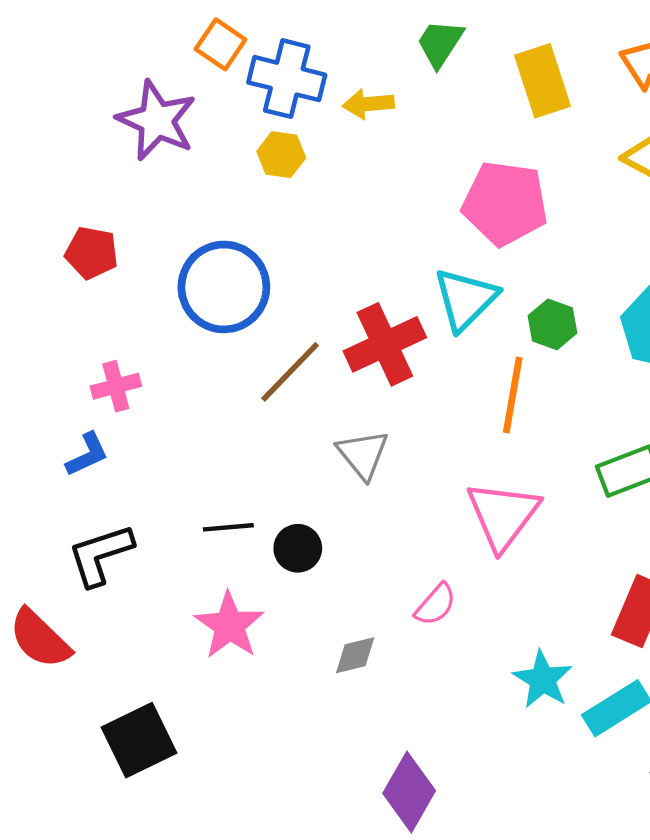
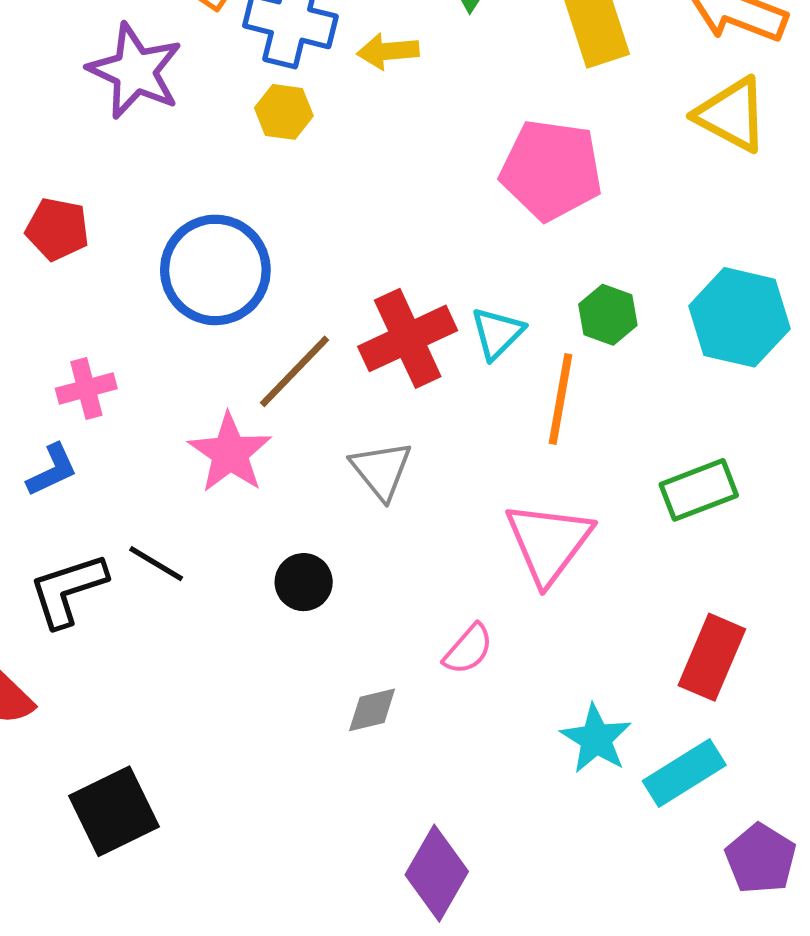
cyan triangle: (465, 299) -> (497, 333), moved, size x0.7
black line: (228, 527) -> (156, 564), moved, turned 36
pink star: (229, 625) -> (230, 453), moved

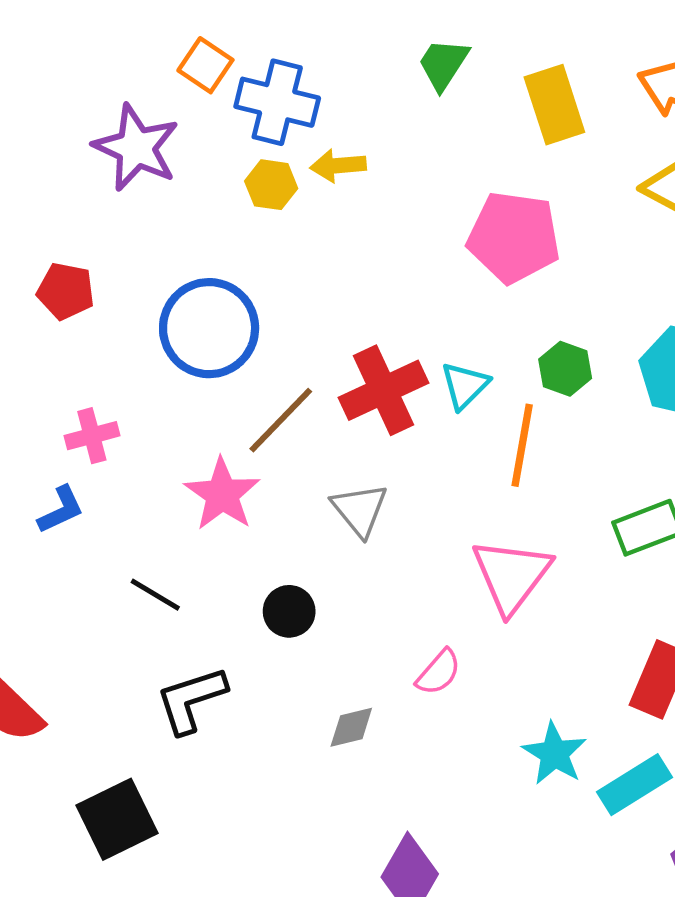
yellow arrow: (388, 51) -> (338, 166), moved
black L-shape: (68, 590) -> (191, 700), moved

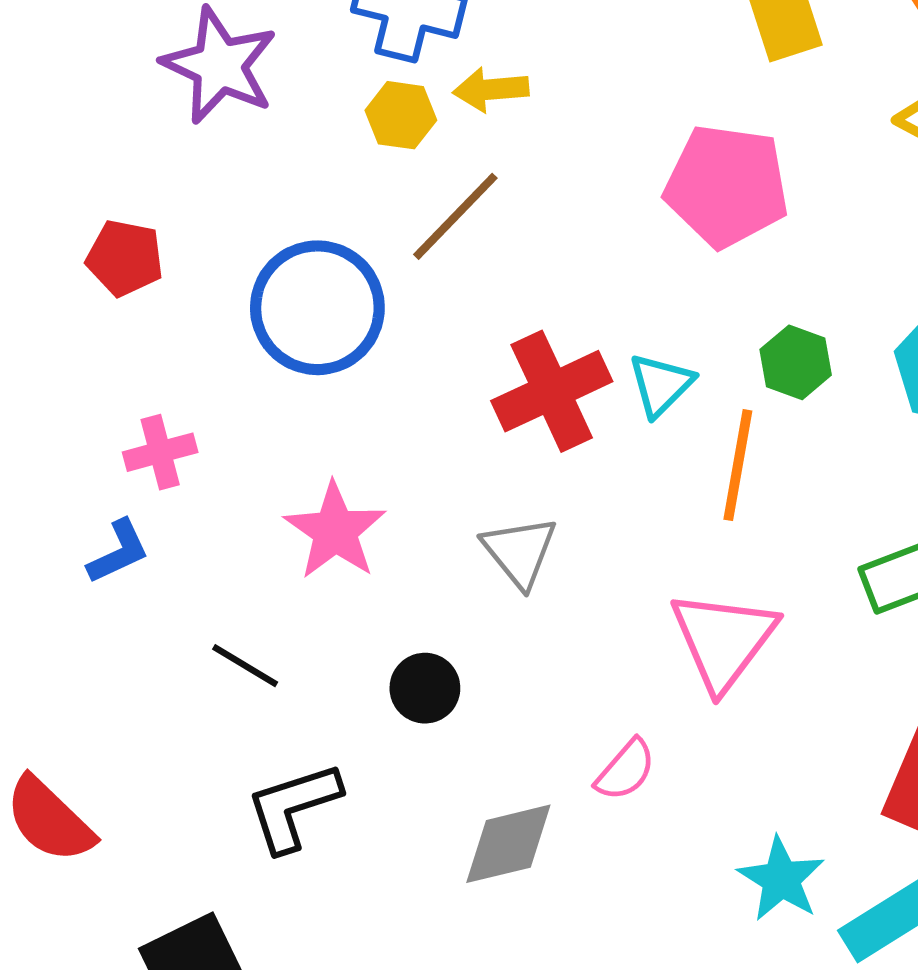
brown line: (281, 420) -> (455, 216), moved
gray diamond: (351, 727) -> (508, 844), size x1.5

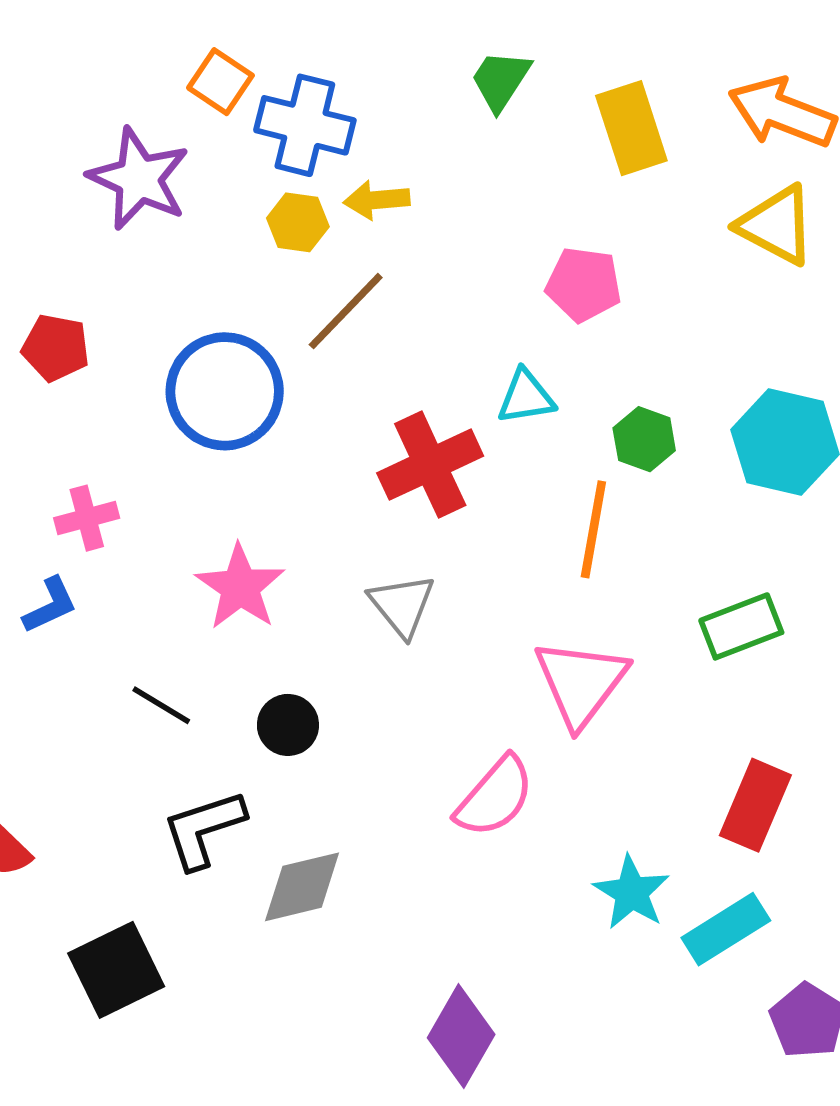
pink pentagon: (727, 186) -> (584, 284), size x0.7
cyan triangle: (661, 385) -> (526, 397), moved, turned 36
black circle: (425, 688) -> (288, 725), moved
pink semicircle: (626, 770) -> (495, 797), size x1.5
gray diamond: (508, 844) -> (302, 887), moved

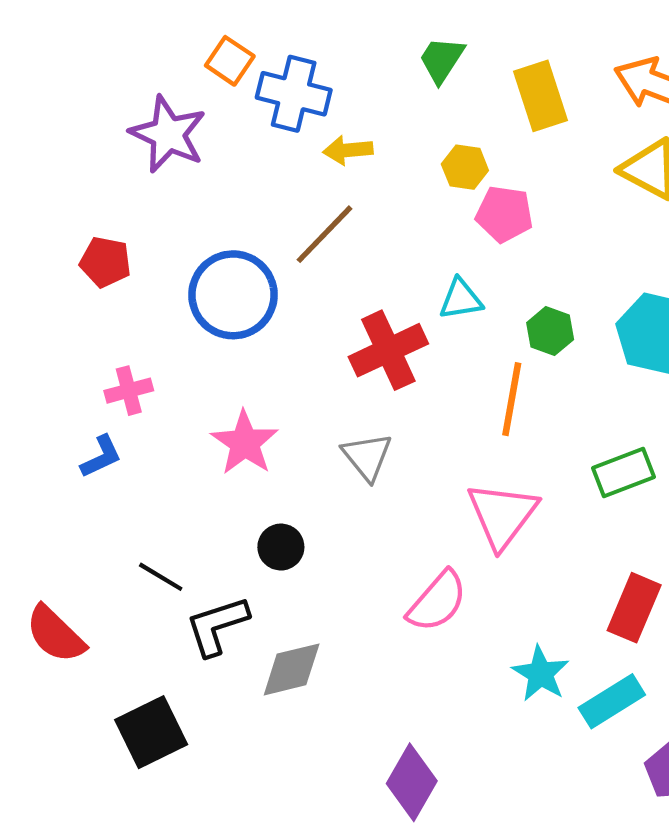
yellow hexagon: (298, 222) -> (465, 167), moved
black line: (161, 705) -> (161, 577), moved

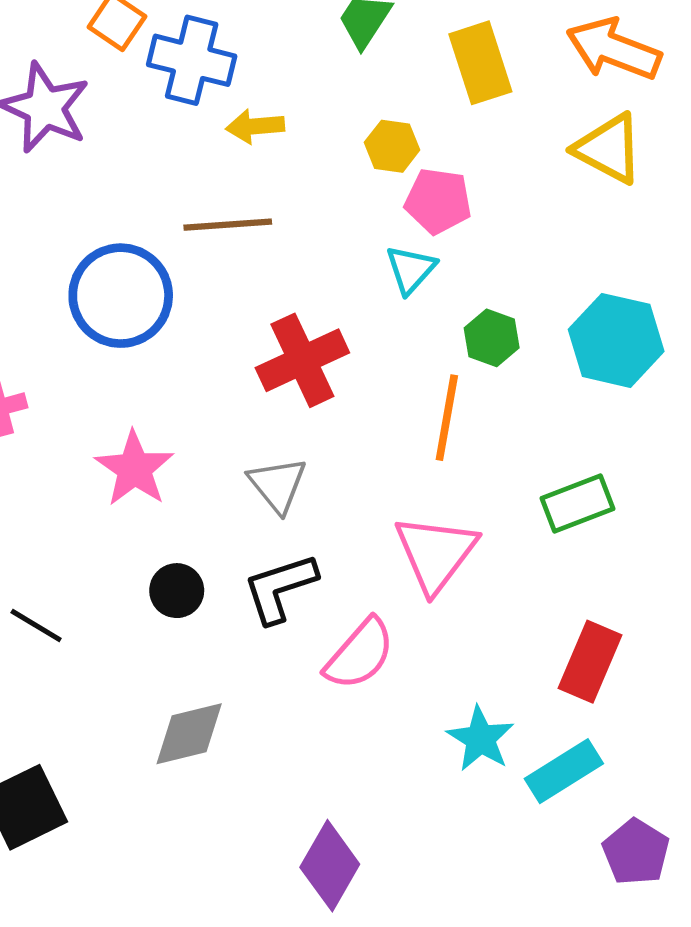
brown line: (325, 234) -> (228, 225), turned 42
cyan triangle: (461, 299) -> (411, 269), moved, turned -39
black L-shape: (217, 626) -> (280, 588), moved

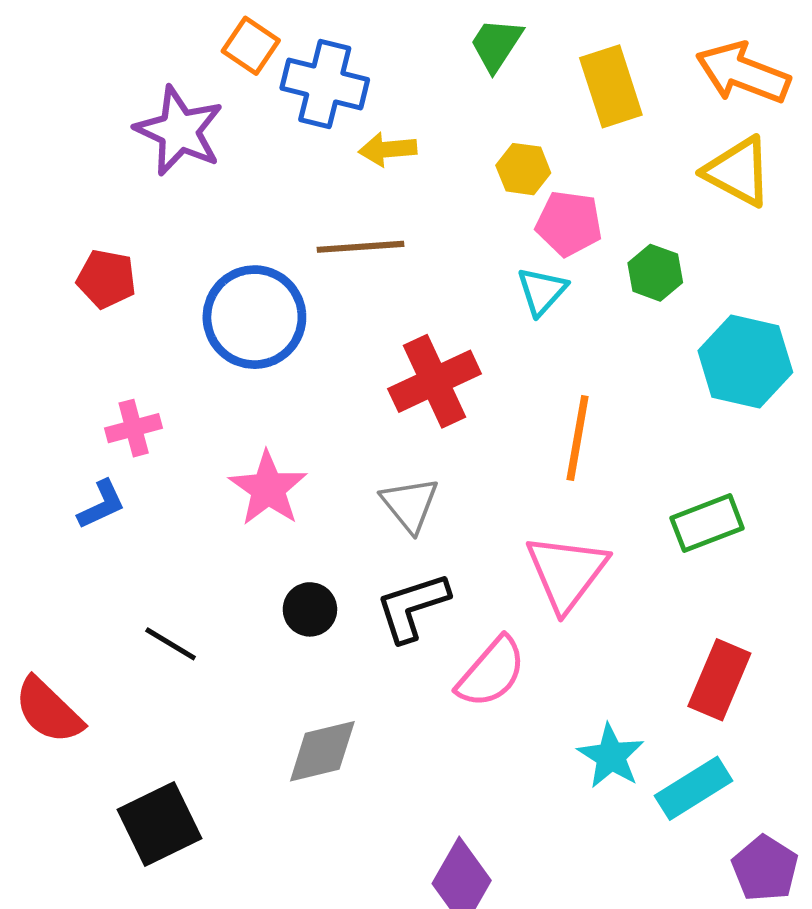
green hexagon: (492, 338) -> (655, 273), moved

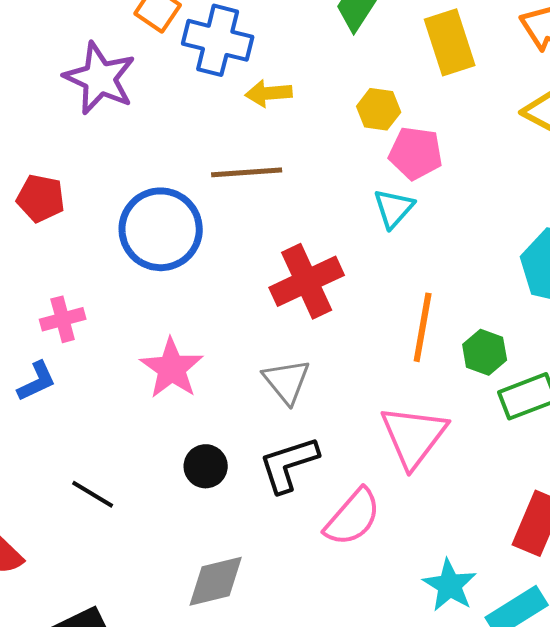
green hexagon: (655, 273) -> (485, 352), moved

